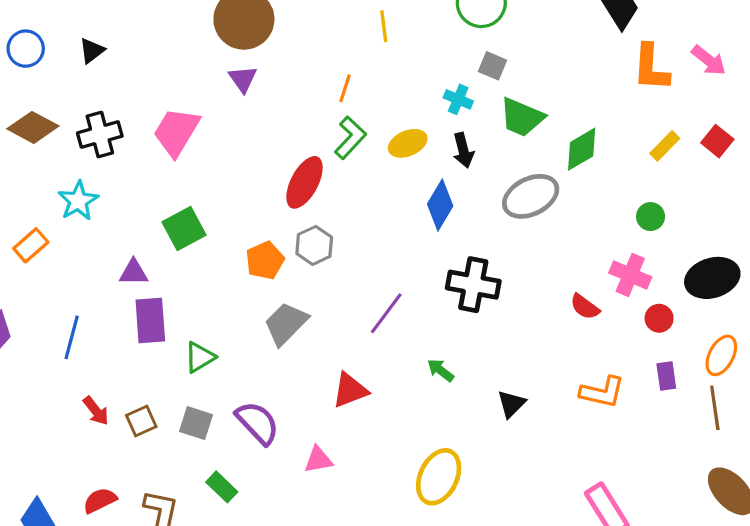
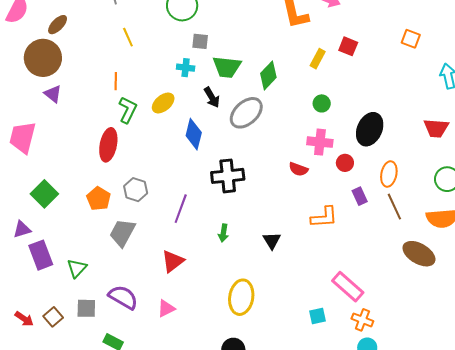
black arrow: (463, 150) -> (212, 97), moved
gray hexagon: (314, 245) -> (136, 190), moved
black ellipse: (712, 278) -> (370, 129), turned -32
green arrow: (441, 370) -> (223, 233), turned -102

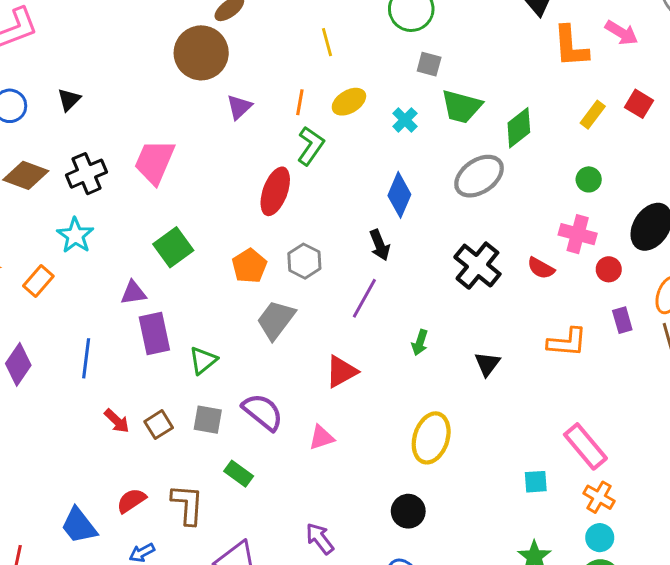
cyan cross: (186, 68) -> (405, 120), moved, turned 30
purple triangle: (53, 94) -> (239, 107), moved, turned 30
black arrow: (212, 97) -> (380, 245), moved
yellow ellipse: (163, 103) -> (349, 102), moved
black cross: (228, 176) -> (477, 266), moved, turned 36

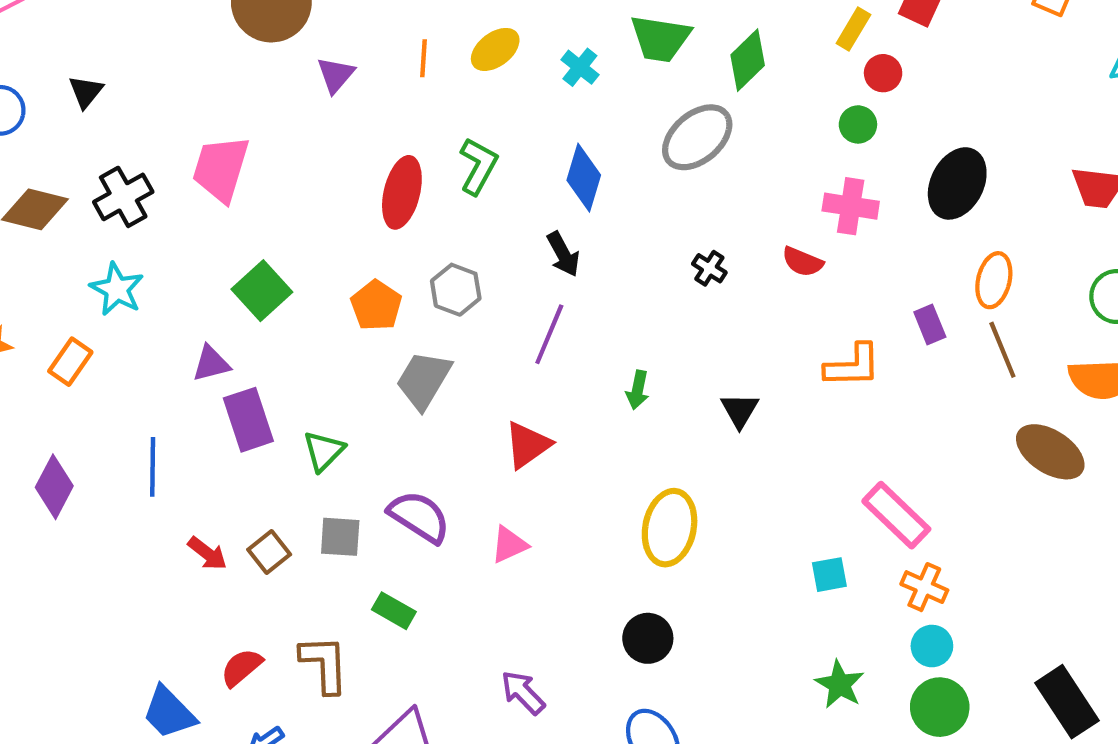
green L-shape: (311, 146) -> (478, 166), moved
black cross: (477, 266) -> (709, 268), size x0.5
red circle: (609, 269) -> (883, 73), moved

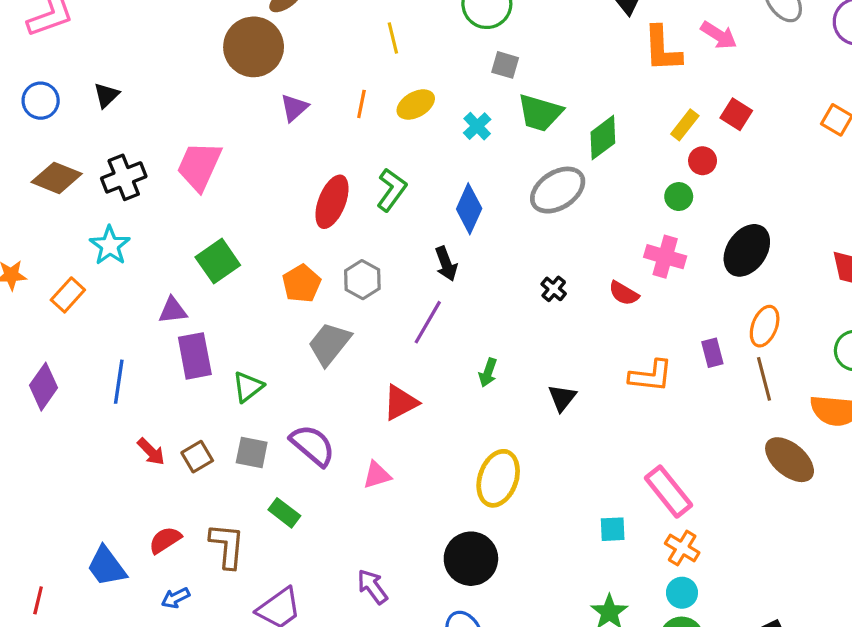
black circle: (648, 638) -> (471, 559), size x1.4

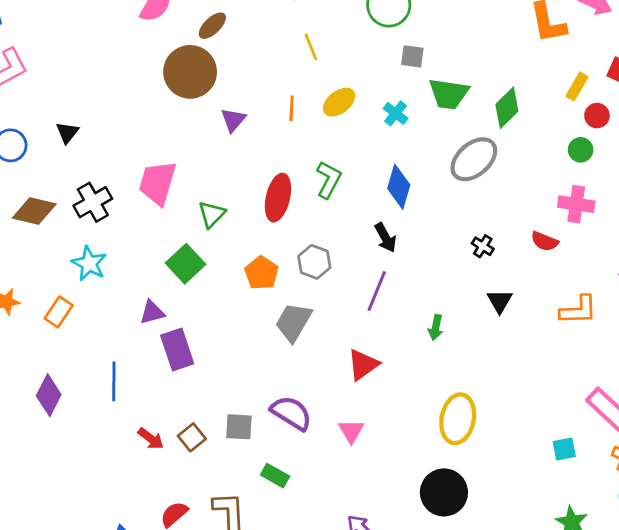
green triangle: (248, 387) -> (212, 214), moved
black triangle: (562, 398) -> (500, 301), moved
pink triangle: (377, 475) -> (351, 431), turned -36

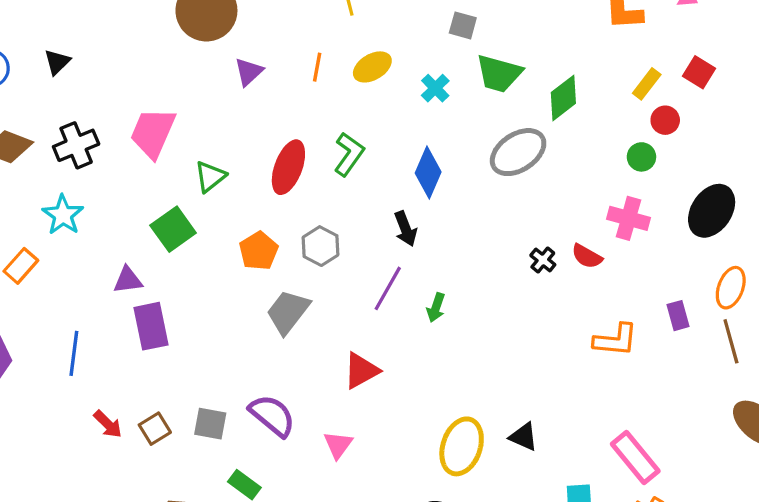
black cross: (483, 246) -> (543, 260), moved
black triangle: (500, 301) -> (524, 437), moved, turned -44
green arrow: (436, 327) -> (436, 308), moved

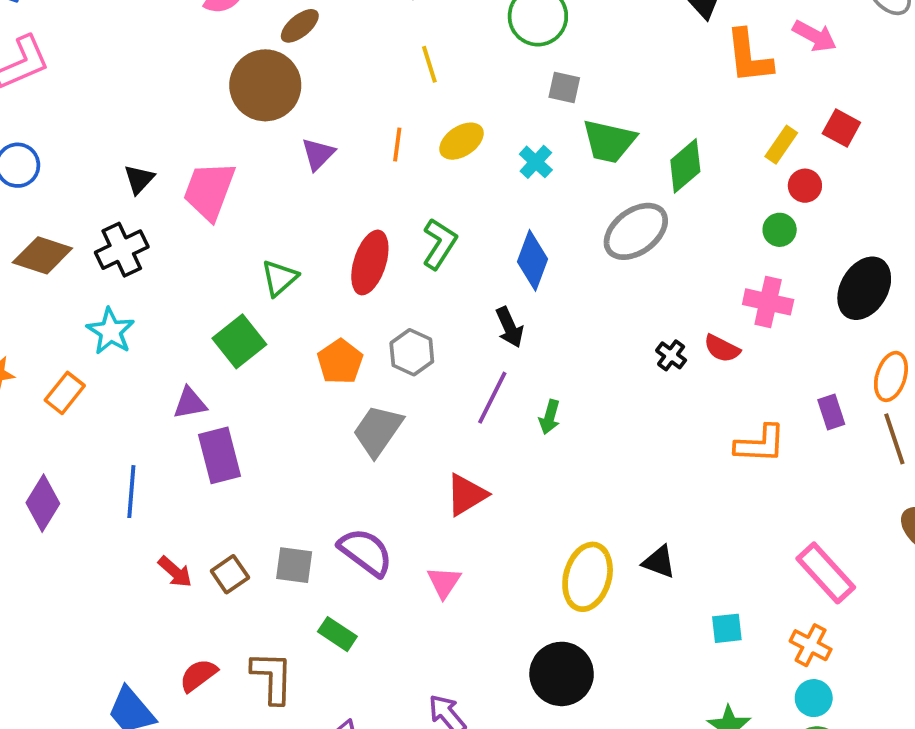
black triangle: (57, 62) -> (139, 179), moved
pink trapezoid: (153, 133) -> (209, 191), moved
pink rectangle: (635, 457) -> (826, 573), moved

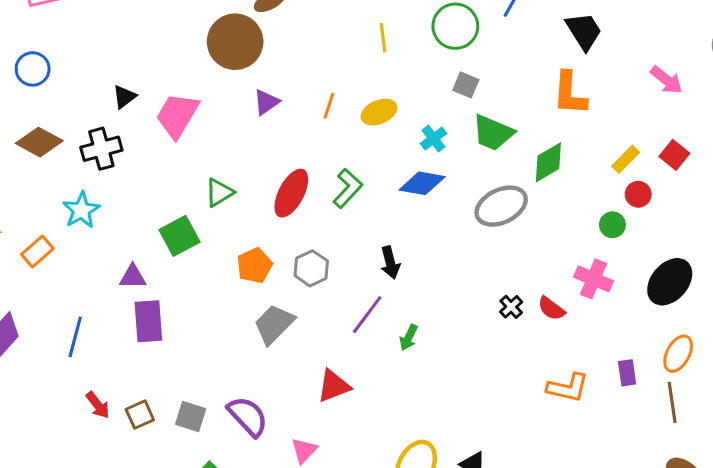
orange L-shape: (749, 57) -> (570, 93), moved
yellow line: (429, 64) -> (383, 38), moved
blue diamond: (533, 260) -> (422, 183), moved, turned 69

